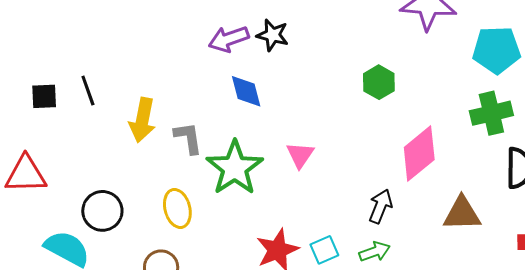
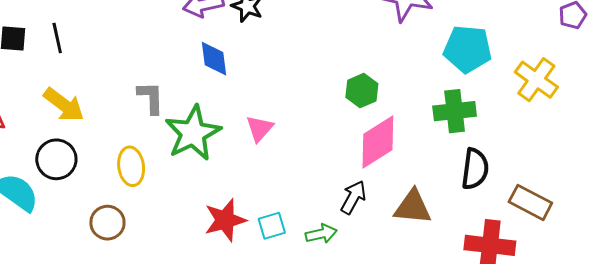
green hexagon: (379, 82) -> (362, 91), moved
yellow arrow: (142, 120) -> (64, 105), moved, turned -72
black arrow: (381, 206) -> (353, 197), moved

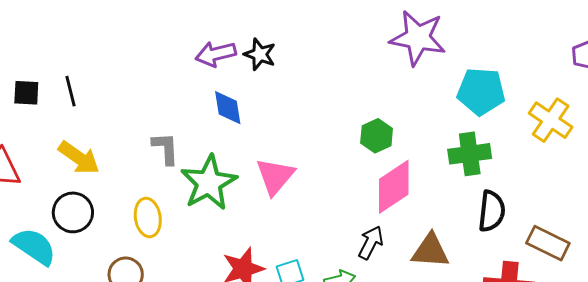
pink triangle: (260, 129) -> (275, 176), size x1.4

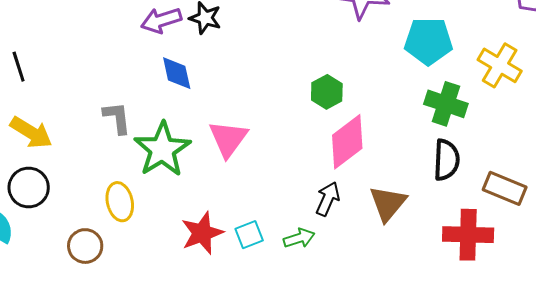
green cross: (470, 154) -> (446, 104), moved, turned 30
yellow ellipse: (148, 218) -> (120, 202), moved
brown triangle: (430, 251) -> (388, 203), turned -51

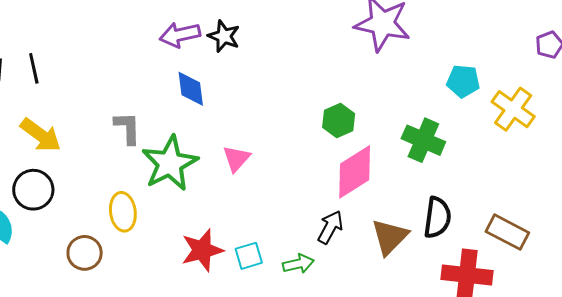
cyan pentagon: (428, 41) -> (463, 81), moved, size x0.7
green cross: (446, 104) -> (423, 140), moved
pink triangle: (228, 139) -> (236, 159), size x0.7
black semicircle: (446, 160) -> (437, 218), moved

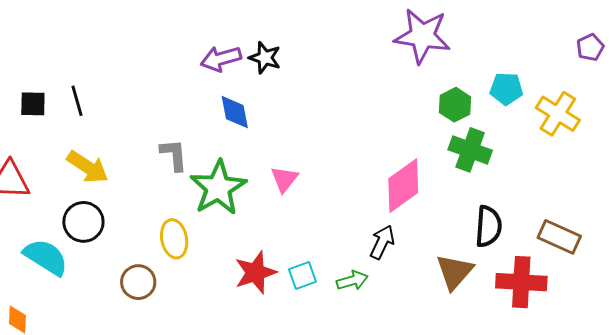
green hexagon: (339, 120) -> (455, 105), moved
brown triangle: (390, 237) -> (455, 272), moved

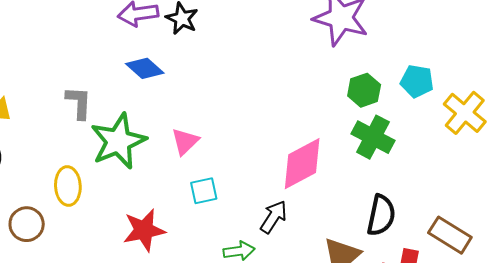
blue diamond: (235, 112) -> (145, 68), turned -45
cyan square: (302, 276) -> (204, 191), moved

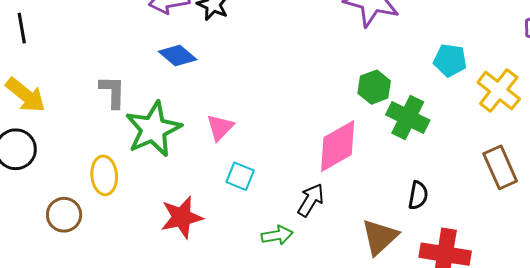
green hexagon: (364, 90) -> (374, 87), moved
cyan square: (204, 191) -> (240, 176), turned 36
black semicircle: (381, 215) -> (418, 195), size x0.7
brown rectangle: (450, 235) -> (500, 167), moved, turned 36

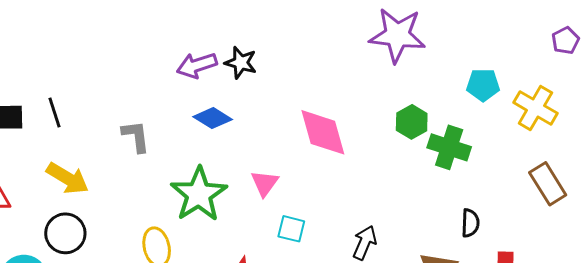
gray L-shape: (113, 92) -> (136, 136), moved
pink diamond: (338, 146) -> (323, 132), moved, turned -68

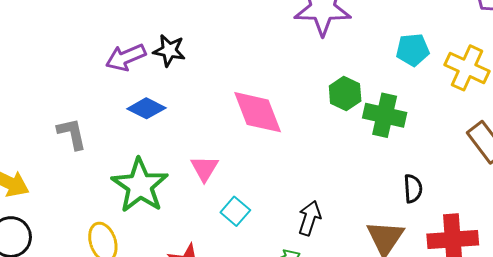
cyan square: (291, 229) -> (235, 211), turned 32

